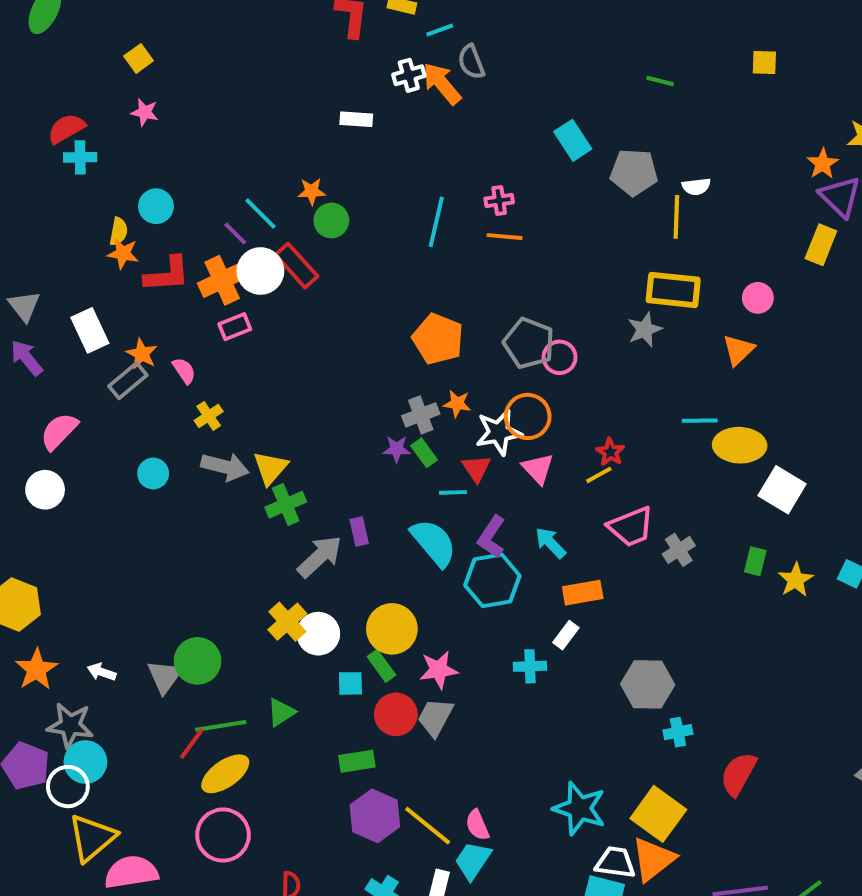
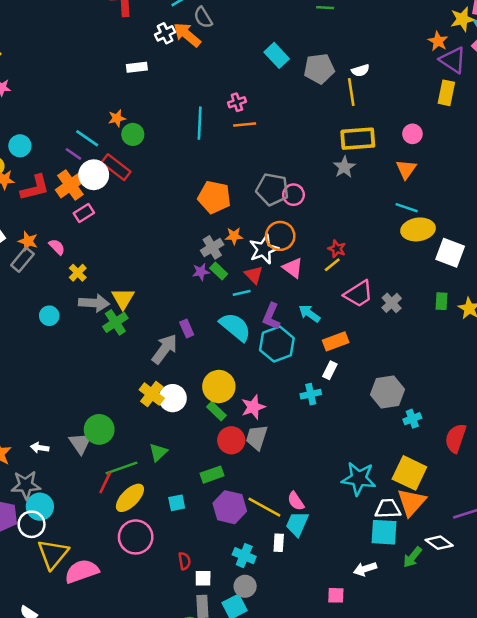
cyan line: (700, 421) -> (407, 208), moved, turned 30
green cross: (286, 505) -> (115, 322), moved
cyan square: (350, 683) -> (177, 503), moved

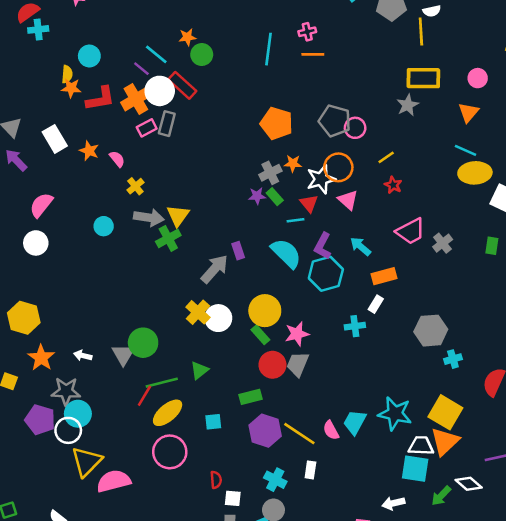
gray rectangle: (22, 260) -> (167, 124), moved, turned -30
yellow line: (332, 265) -> (386, 157), moved
cyan trapezoid: (297, 524) -> (355, 422), moved

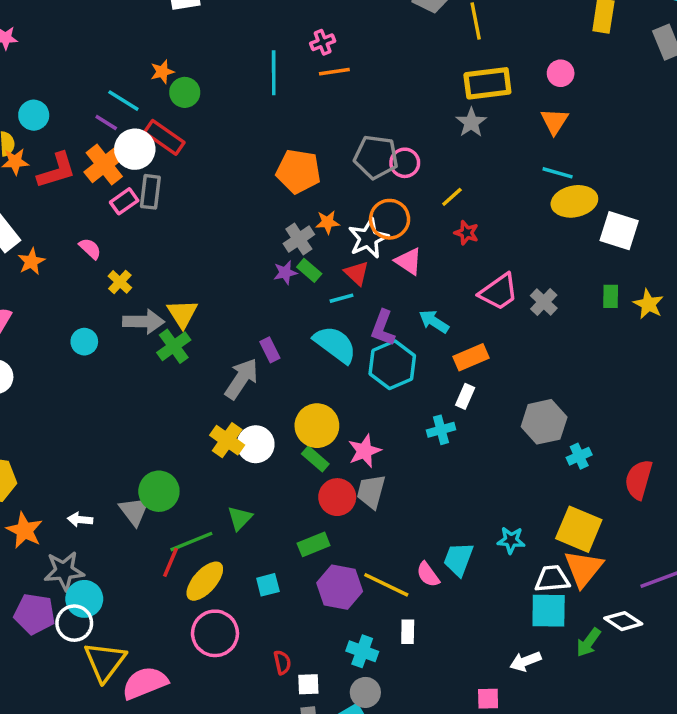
orange star: (89, 151) -> (31, 262), moved, turned 30
cyan star: (395, 414) -> (511, 540), size x0.6

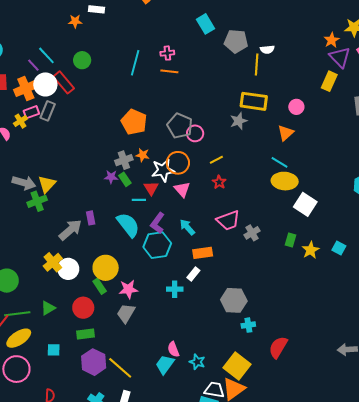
orange star: (162, 72) -> (75, 21), moved
yellow cross: (120, 282) -> (20, 121), moved
red circle: (337, 497) -> (83, 308), moved
pink semicircle: (428, 575) -> (173, 349), moved

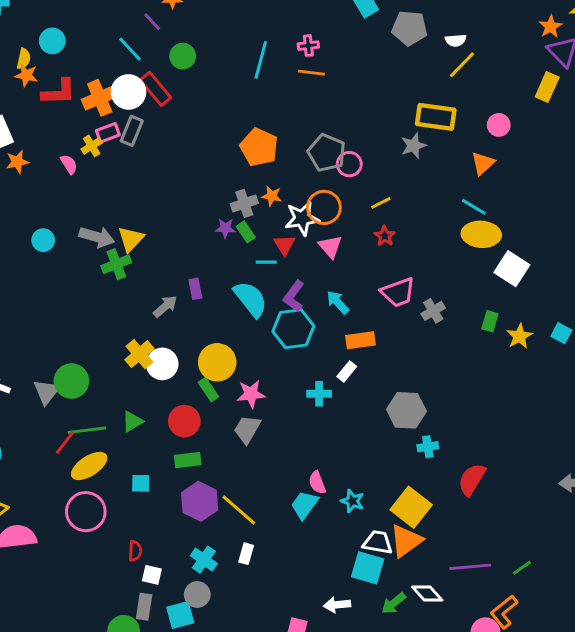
yellow line: (257, 64) -> (462, 65), moved, turned 40
purple line: (33, 65) -> (152, 22), moved
gray arrow: (70, 230) -> (165, 306), size x0.7

